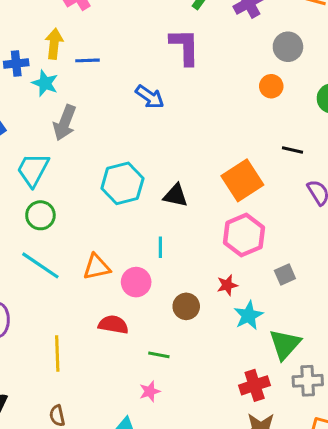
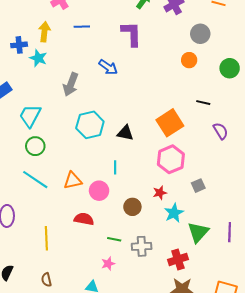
blue line: (88, 60) -> (82, 27), moved
gray arrow: (65, 123) -> (71, 84), moved
gray cross: (308, 381) -> (142, 246), moved

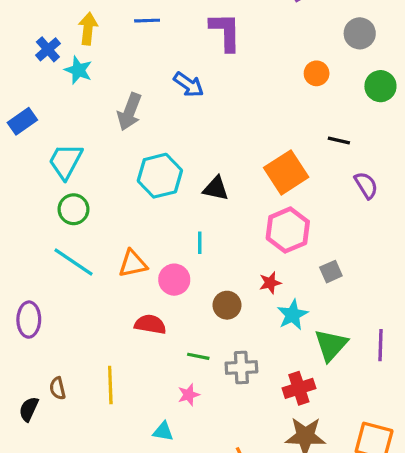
gray circle: (200, 34) -> (360, 33), moved
blue cross: (19, 45) -> (48, 49), turned -35
yellow line: (46, 238) -> (110, 385), moved
brown semicircle: (46, 280) -> (58, 388), moved

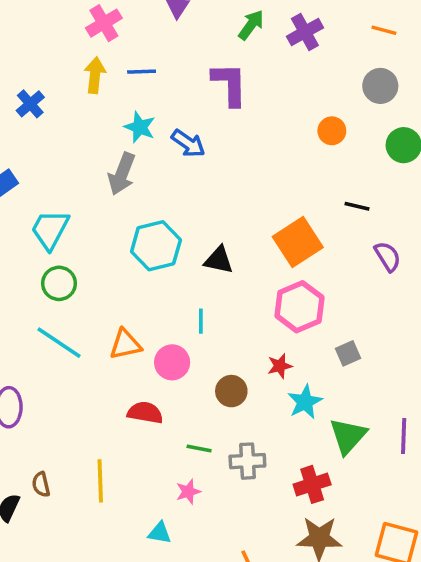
yellow arrow: (88, 29) -> (95, 75), moved
cyan star: (78, 70) -> (140, 127), moved

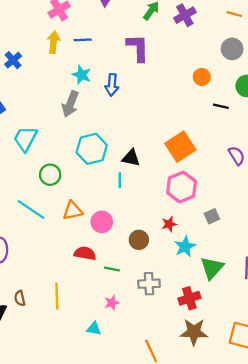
blue arrow: (188, 143) -> (112, 85), turned 60
black line: (357, 206) -> (221, 106), moved
green circle: (59, 283) -> (50, 175), moved
cyan line: (201, 321) -> (120, 180), moved
green line: (199, 449) -> (112, 269), moved

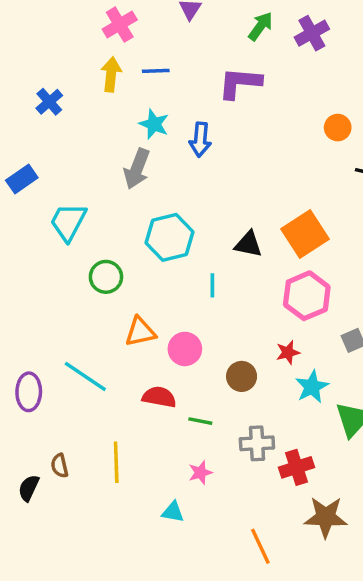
purple L-shape: (138, 48) -> (240, 83), turned -84
black triangle: (131, 158) -> (248, 244), moved
cyan line: (31, 210) -> (85, 376), moved
red cross: (189, 298) -> (296, 467), moved

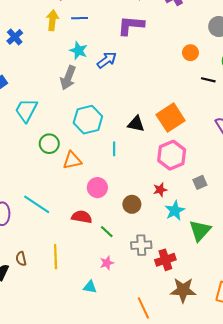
blue arrow: (200, 140) -> (107, 60), turned -132
orange triangle: (140, 332) -> (72, 160), moved
green line: (200, 421) -> (107, 232), turned 32

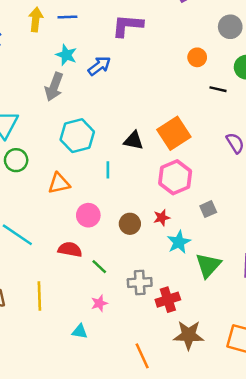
green circle: (49, 144) -> (16, 160), moved
brown circle: (132, 204) -> (130, 224), moved

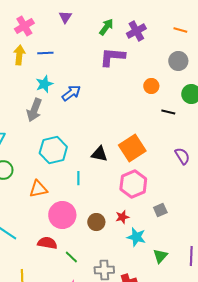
purple L-shape: (127, 26) -> (112, 57), moved
cyan star: (66, 55) -> (44, 84), turned 30
pink circle: (88, 215) -> (62, 215), size x1.4
cyan star: (179, 242) -> (136, 237), turned -30
green triangle: (208, 265) -> (160, 256), size x0.7

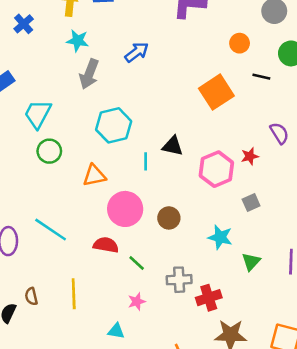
cyan star: (44, 84) -> (78, 41), moved, turned 30
orange square: (132, 148) -> (216, 92), moved
black triangle: (99, 154) -> (173, 146), moved
red star: (122, 217) -> (250, 156), moved

